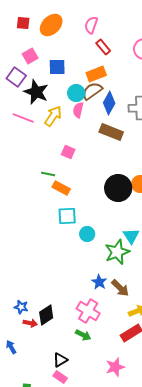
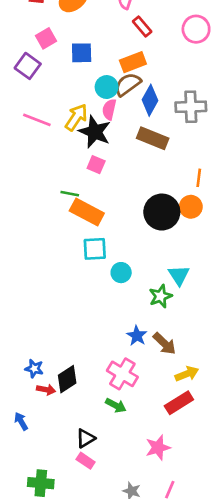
black star: (36, 92) -> (95, 132), moved
orange rectangle: (61, 188) -> (87, 212), size x1.4
green star: (117, 252) -> (161, 296), size x0.7

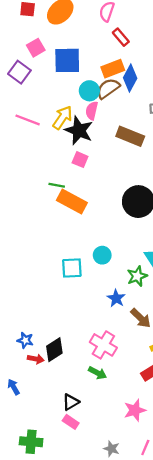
blue square: (82, 53) -> (67, 60), size x1.4
blue diamond: (150, 100) -> (130, 78), moved
cyan square: (95, 249) -> (72, 268), moved
blue star: (137, 336) -> (116, 298), moved

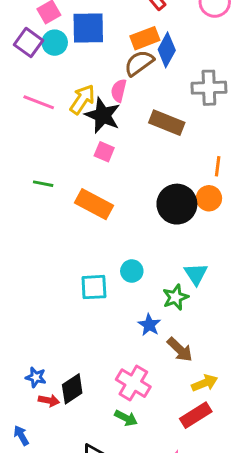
cyan circle: (89, 91) -> (55, 43), moved
green line: (57, 185) -> (43, 184), moved

